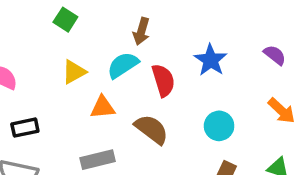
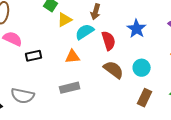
yellow triangle: (74, 72) -> (65, 20), moved
black rectangle: (25, 128) -> (34, 56), moved
brown semicircle: (152, 129) -> (114, 70), moved

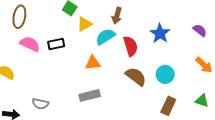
black rectangle: (34, 56) -> (56, 44), moved
gray semicircle: (23, 96) -> (40, 104), size x0.7

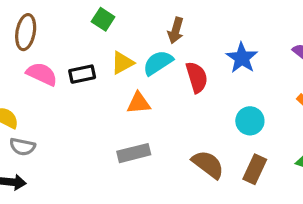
yellow triangle: (84, 24) -> (122, 63), moved
brown semicircle: (136, 77) -> (208, 164), moved
gray semicircle: (40, 104) -> (22, 147), moved

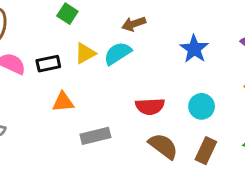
brown arrow: (176, 30) -> (134, 24), turned 55
red semicircle: (197, 77) -> (150, 106), moved, turned 104
orange triangle: (139, 103) -> (63, 102), moved

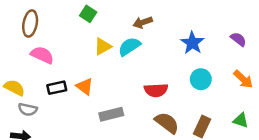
black rectangle: (48, 64) -> (57, 88), moved
orange triangle: (63, 102) -> (85, 86), turned 42
cyan circle: (202, 106) -> (201, 79), moved

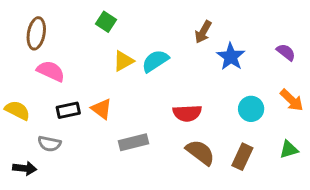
brown arrow: (143, 22) -> (203, 32), moved, turned -42
cyan circle: (201, 79) -> (251, 109), moved
gray semicircle: (28, 109) -> (49, 144), moved
green triangle: (241, 120) -> (289, 149), turned -35

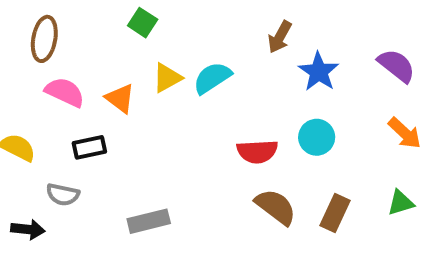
purple semicircle: (286, 52) -> (396, 66), size x1.4
orange triangle: (102, 109) -> (120, 98), moved
cyan circle: (251, 109) -> (317, 137), moved
gray rectangle: (134, 142) -> (149, 221), moved

